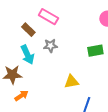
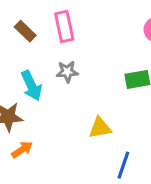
pink rectangle: (48, 17) -> (64, 26), turned 48
brown rectangle: (28, 30) -> (25, 31), moved

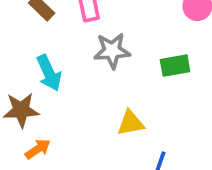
gray star: (67, 72) -> (112, 51), moved, size x1.4

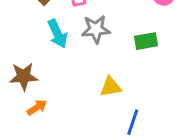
cyan arrow: (49, 73) -> (58, 34), moved

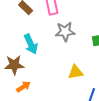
cyan arrow: (58, 34) -> (31, 44), moved

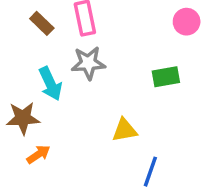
gray star: (65, 32) -> (88, 63), moved

